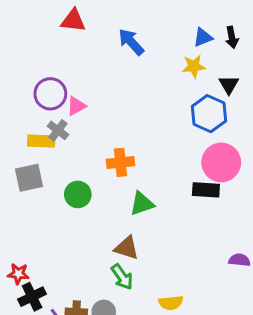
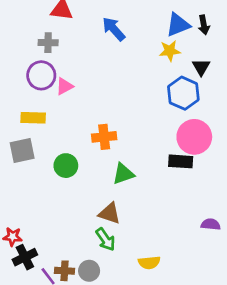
blue triangle: (203, 37) -> (178, 25), size x1.4
gray cross: (58, 130) -> (48, 43), moved, turned -36

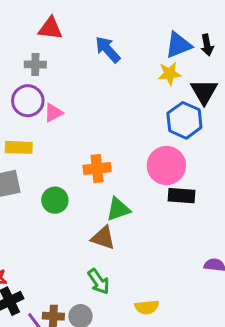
black triangle: (201, 67) -> (204, 92), size x1.4
pink circle: (194, 137) -> (166, 166), moved
brown triangle: (110, 213) -> (103, 238), moved

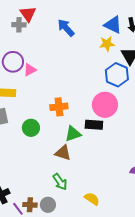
red triangle: (50, 28) -> (28, 14), turned 48
blue triangle: (178, 45) -> (113, 25), turned 48
gray cross: (35, 65) -> (19, 25), moved
black rectangle: (181, 196) -> (94, 125), moved
yellow semicircle: (147, 307) -> (92, 199), turned -140

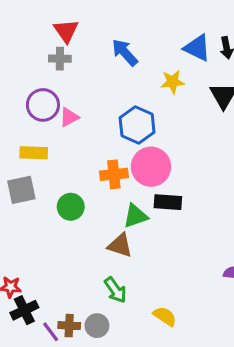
gray cross: (19, 25) -> (60, 59), moved
yellow star: (107, 44) -> (173, 82), moved
blue hexagon: (117, 75) -> (137, 125), moved
pink circle: (105, 105) -> (151, 167), moved

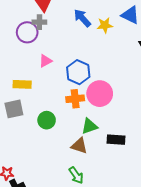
yellow star: (173, 82) -> (105, 25), moved
purple circle: (43, 105) -> (27, 32), moved
blue hexagon: (137, 125) -> (78, 72), moved
black rectangle: (168, 202) -> (116, 140), moved

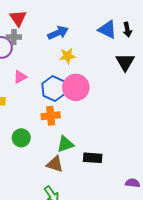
blue arrow: (82, 18) -> (58, 33), turned 108
yellow star: (105, 25) -> (67, 56), moved
pink circle: (100, 94) -> (76, 87), moved

